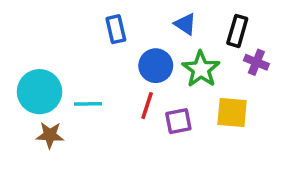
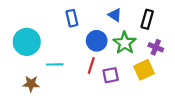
purple cross: (256, 62) -> (156, 47), moved
cyan circle: (39, 92) -> (27, 42), moved
yellow square: (232, 113) -> (144, 70), turned -30

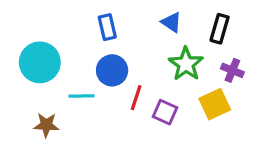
blue circle: (97, 41) -> (112, 70), moved
purple square: (111, 75) -> (165, 112), turned 35

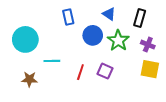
blue circle: (112, 70) -> (93, 35), moved
red line: (136, 98) -> (80, 72), moved
yellow square: (215, 104) -> (150, 69), moved, turned 36

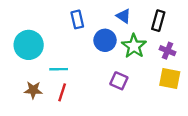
red line: (80, 72) -> (62, 92), moved

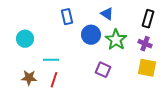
black rectangle: (158, 21) -> (148, 19), moved
cyan circle: (29, 45) -> (25, 39), size x0.7

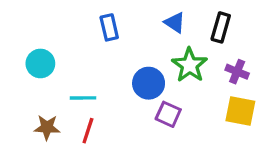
black rectangle: (148, 19) -> (221, 27), moved
blue circle: (91, 35) -> (149, 83), moved

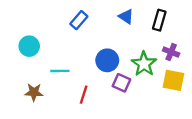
blue rectangle: (109, 27) -> (79, 20), turned 54
green star: (190, 65) -> (144, 64), moved
red line: (88, 131) -> (84, 95), moved

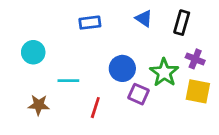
blue rectangle: (79, 20) -> (90, 23), turned 42

